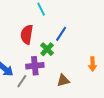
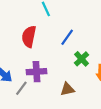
green cross: (47, 49) -> (82, 59), moved

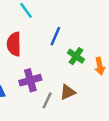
gray line: (21, 88) -> (47, 100), moved

